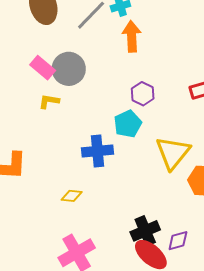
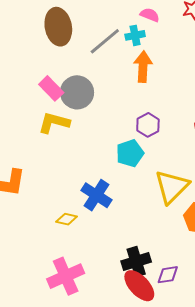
yellow L-shape: (49, 101) -> (54, 123), size x1.5
blue cross: (98, 151) -> (96, 195), moved, turned 32

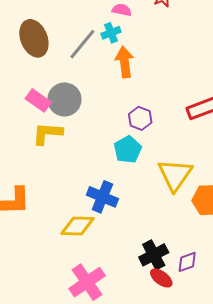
yellow diamond: (67, 219) -> (78, 226), size x1.6
red ellipse: (139, 286) -> (161, 278), size x0.7

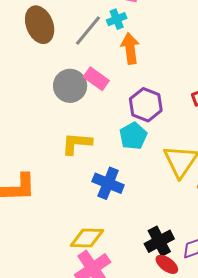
pink rectangle: (38, 100) -> (96, 79), moved
purple hexagon: (140, 118) -> (146, 105), size x1.4
yellow L-shape: (47, 133) -> (77, 143), moved
yellow diamond: (78, 226) -> (87, 238), moved

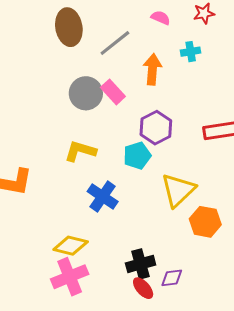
cyan cross: (117, 19) -> (191, 52), moved

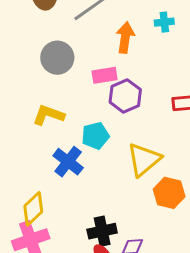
pink rectangle: (113, 92) -> (105, 75), moved, turned -60
cyan pentagon: (137, 156) -> (95, 136), moved
yellow diamond: (71, 246) -> (33, 209), turned -60

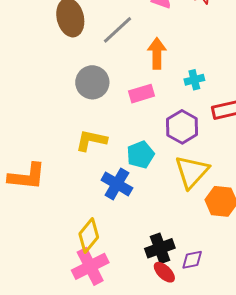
cyan cross: (164, 22) -> (194, 80), moved
purple hexagon: (125, 96) -> (182, 127), moved

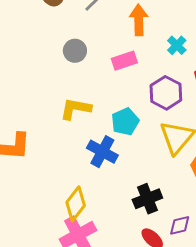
cyan cross: (194, 80) -> (177, 45), turned -30
gray circle: (92, 82) -> (75, 51), size x0.7
black cross: (160, 248) -> (147, 199), moved

